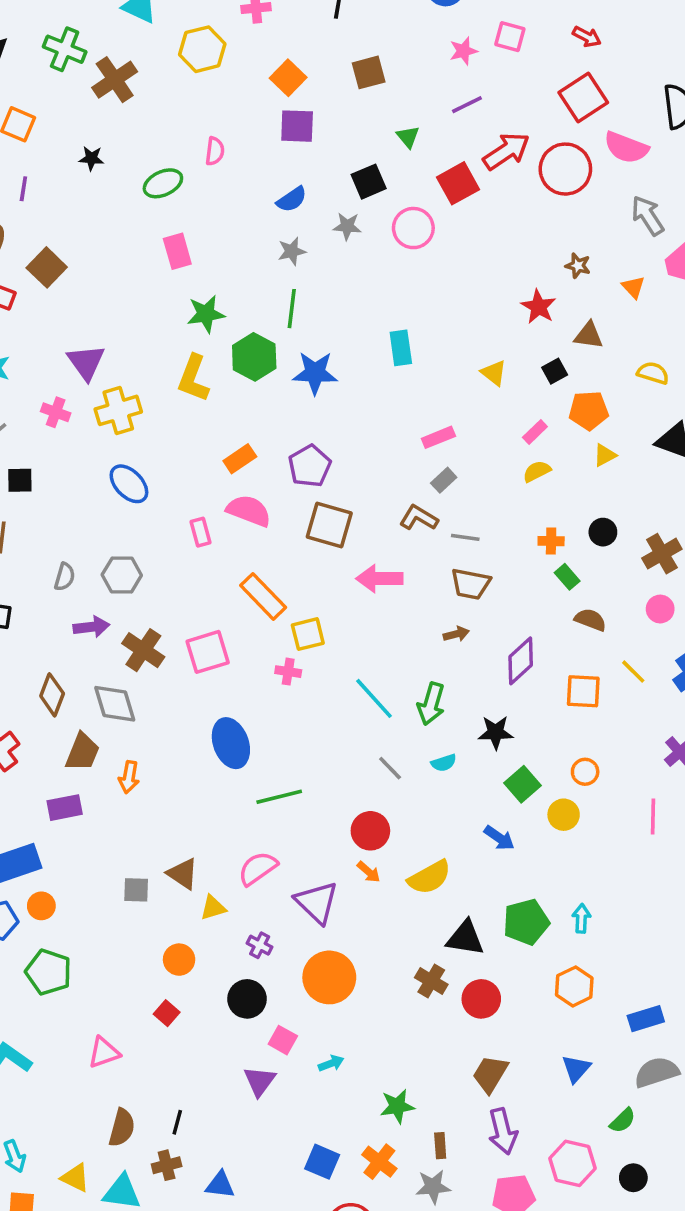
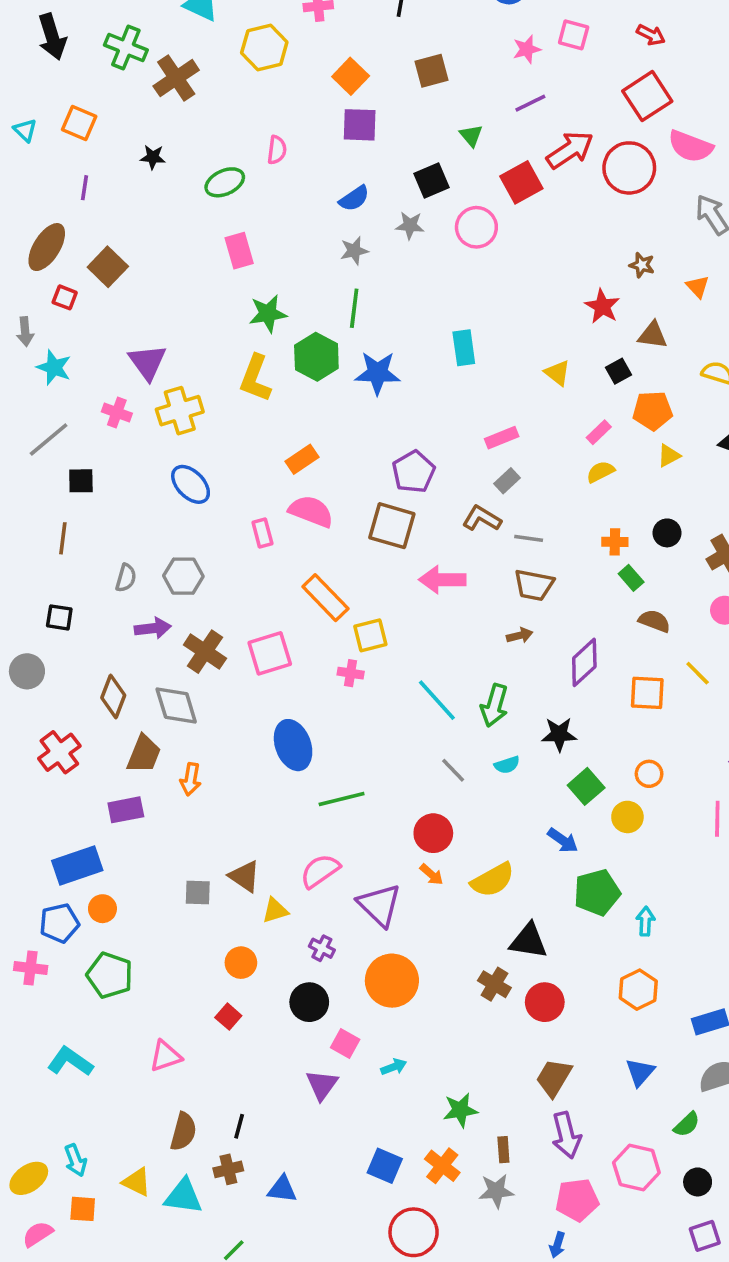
purple pentagon: (310, 466) -> (414, 472), moved
green pentagon: (526, 922) -> (597, 892), moved

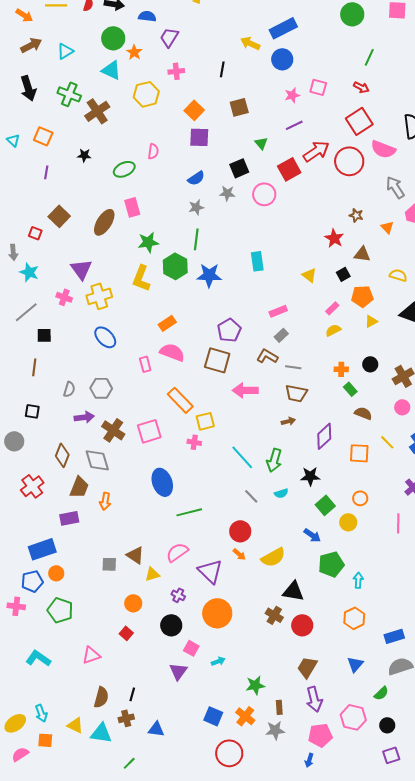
brown ellipse: (47, 247) -> (104, 222), moved

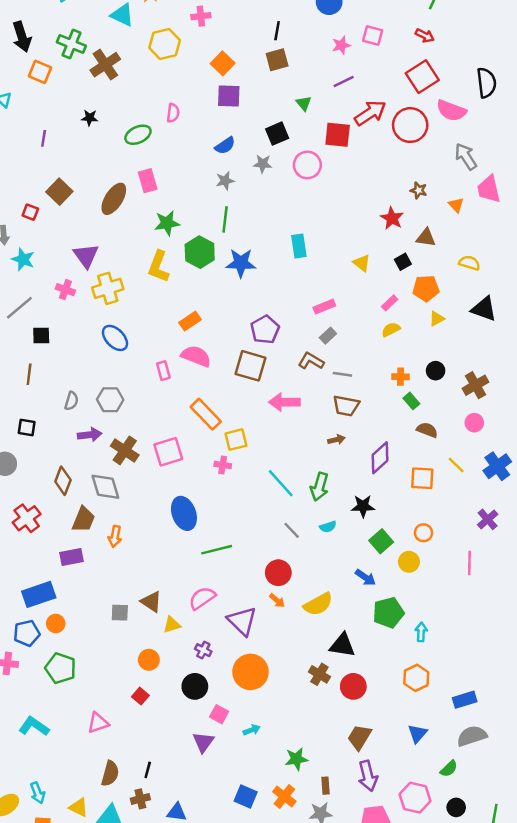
black line: (222, 69) -> (277, 31), moved
orange square: (43, 136) -> (40, 72), moved
red square: (289, 169) -> (338, 135), turned 35

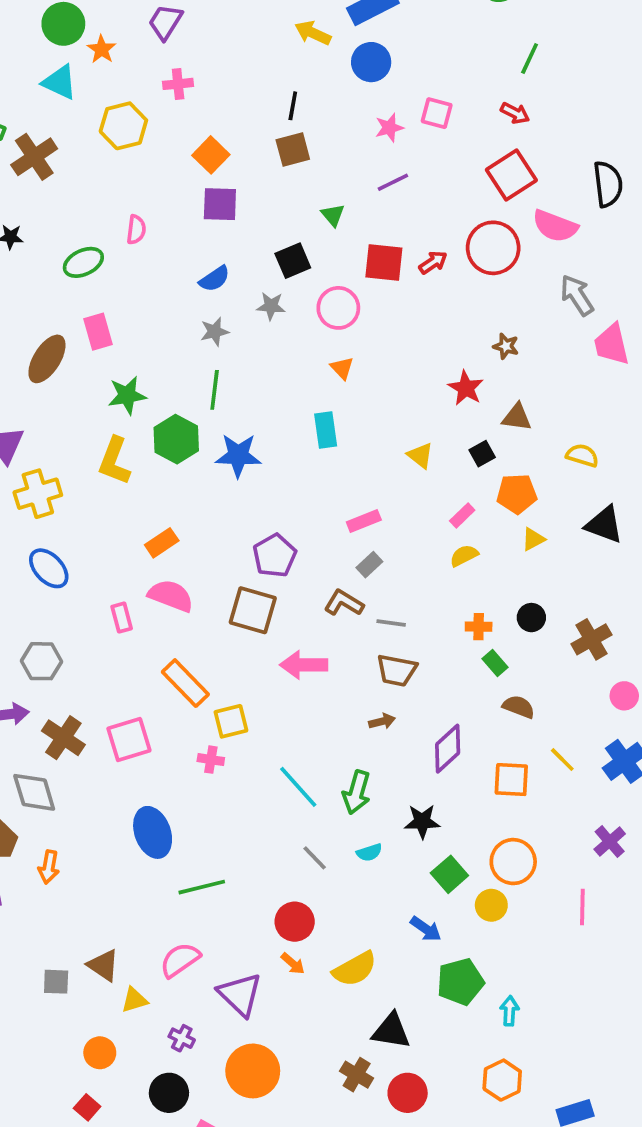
red arrow: (370, 113) -> (433, 262), moved, size x0.6
orange triangle: (456, 205) -> (342, 368), moved
pink circle: (474, 423) -> (624, 696), moved
orange circle: (423, 533) -> (513, 862), size x1.6

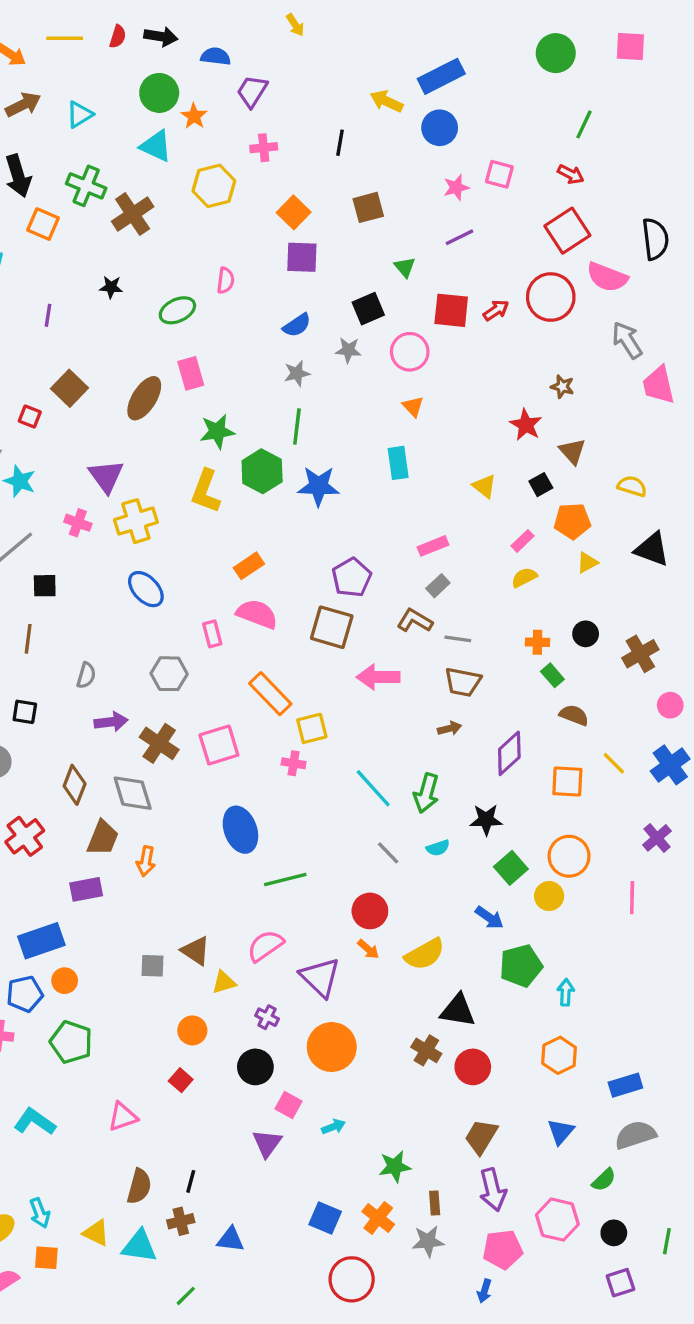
black line: (293, 106) -> (340, 143), moved
brown triangle: (517, 417) -> (572, 451), turned 40
gray hexagon: (41, 661) -> (169, 674), moved

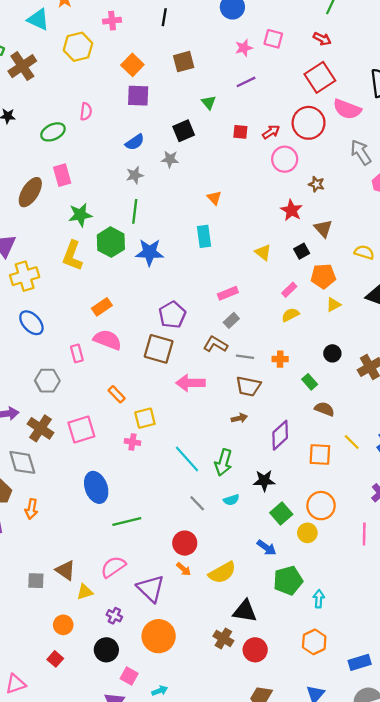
red square: (451, 310) -> (240, 132), size x0.6
pink circle: (410, 352) -> (285, 159), moved
orange cross: (537, 642) -> (280, 359), moved
orange rectangle: (270, 694) -> (117, 394), size x0.6

